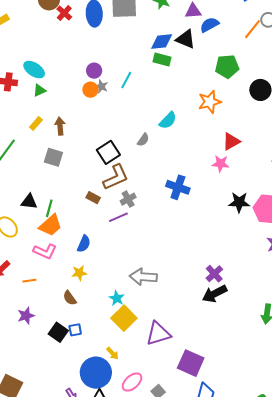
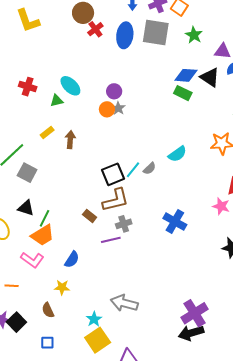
cyan ellipse: (34, 70) -> (70, 86), moved
cyan line: (126, 80) -> (133, 170), moved
gray square: (53, 157) -> (27, 173), moved
purple cross: (214, 274) -> (195, 313), size x1.5
black square: (58, 332) -> (16, 322), moved

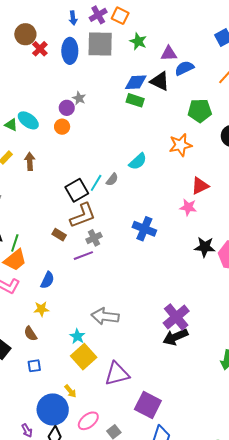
cyan ellipse: (70, 86) -> (28, 120), moved
green triangle: (57, 101) -> (11, 125), turned 48
gray star: (118, 108) -> (79, 98), moved

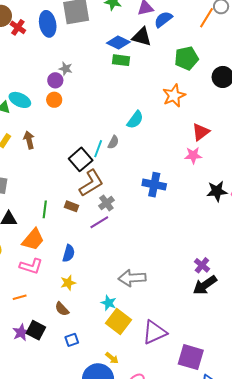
blue diamond: (136, 82) -> (118, 42), turned 40
green line: (15, 243) -> (45, 209), moved
purple cross: (176, 317) -> (202, 265), size x0.6

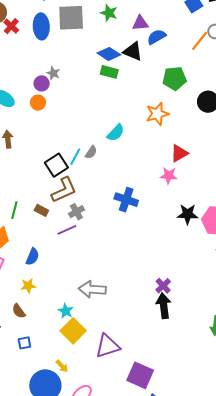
black arrow: (205, 285) -> (164, 306), turned 110

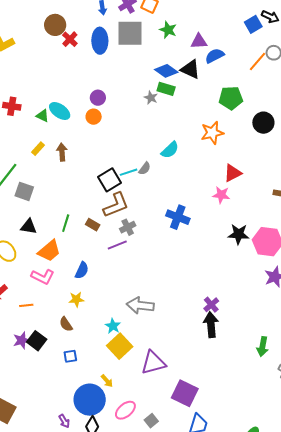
gray star: (53, 73) -> (151, 98), moved
cyan line: (75, 157) -> (129, 172), turned 42

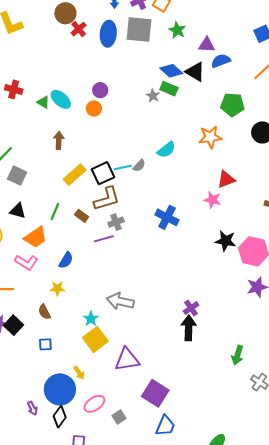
yellow rectangle: (38, 149) -> (75, 175), moved, size x1.6

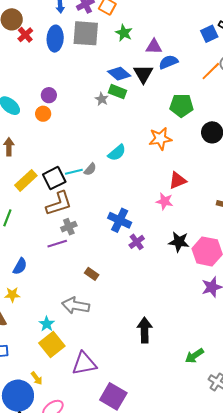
black triangle: (195, 72) -> (143, 74), turned 30
brown rectangle: (82, 216) -> (92, 274), moved
purple cross: (191, 308) -> (137, 242), moved
green arrow: (238, 355) -> (194, 356), turned 42

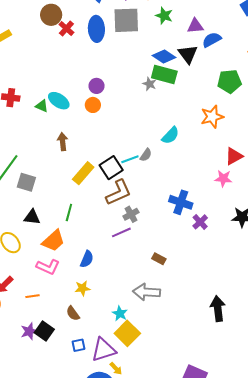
green rectangle: (117, 92) -> (164, 75), size x1.4
purple triangle: (84, 364) -> (104, 350), moved

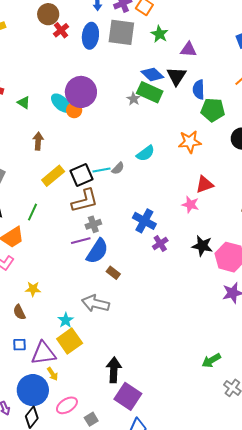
blue semicircle: (212, 40) -> (199, 90), moved, turned -72
purple circle: (97, 86) -> (81, 92), size x2.0
cyan ellipse: (59, 101) -> (61, 103), moved
blue semicircle: (87, 259) -> (97, 251), moved, size x1.5
black arrow: (218, 309) -> (114, 370), moved

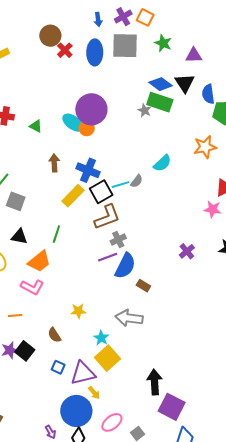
blue cross: (144, 221) -> (88, 170), moved
yellow star: (33, 289) -> (78, 311), moved
blue square: (19, 345) -> (58, 367), turned 32

